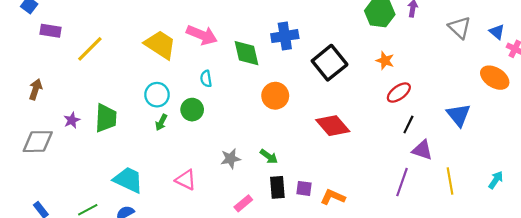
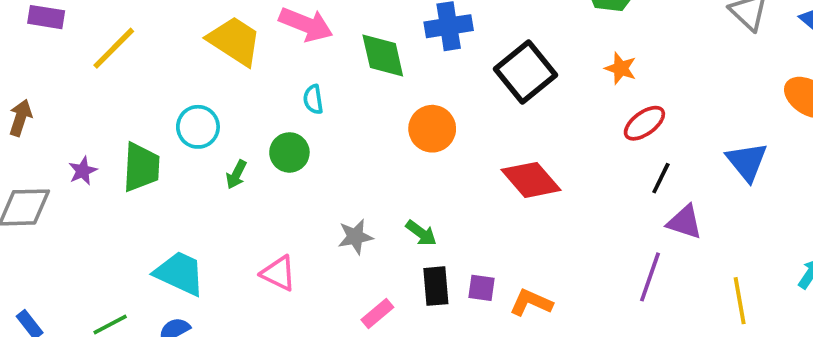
cyan circle: (157, 95) -> (198, 127), moved
yellow line: (450, 181) -> (740, 301), moved

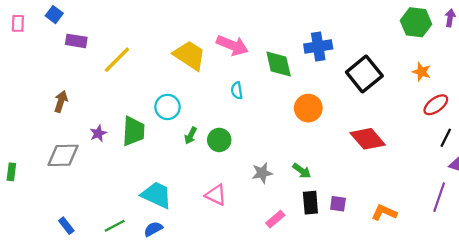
green circle: (289, 152) -> (219, 140), moved
orange L-shape: (531, 303) -> (384, 213), moved

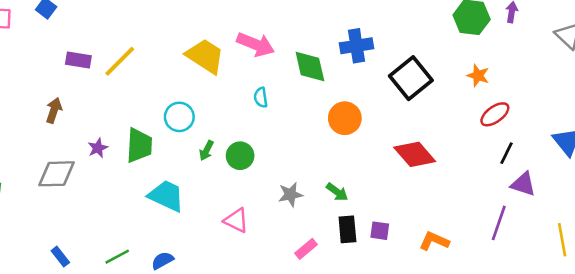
purple rectangle: (76, 41) -> (78, 60), moved
cyan trapezoid: (157, 195) -> (166, 196), moved

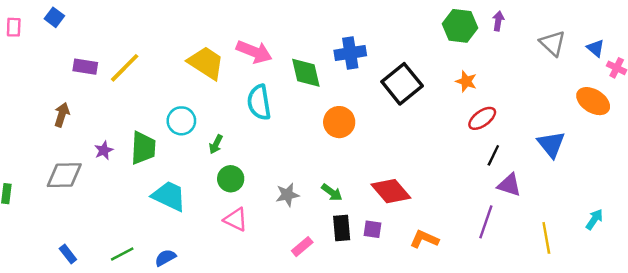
cyan semicircle: (261, 98) -> (259, 102), size x1.8
green arrow: (206, 151) -> (216, 144), moved
red diamond: (415, 154) -> (391, 191), moved
green circle: (240, 156) -> (231, 179), moved

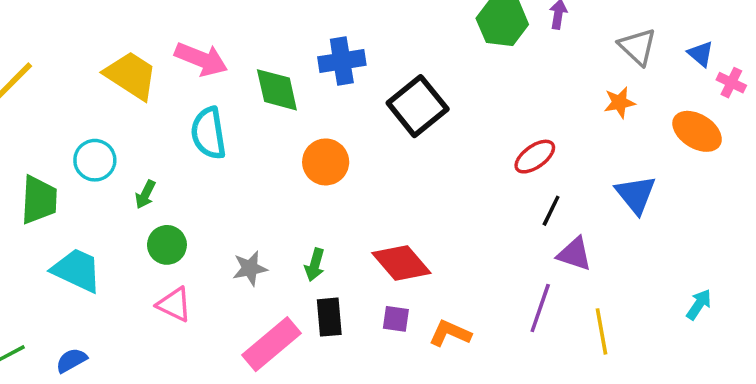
orange star: (466, 81) -> (620, 102), moved, turned -30
green arrow: (332, 192) -> (315, 265), turned 70
purple square: (372, 229) -> (396, 319), moved
yellow line: (546, 238) -> (601, 331), moved
pink rectangle: (302, 247) -> (272, 344), size x1.8

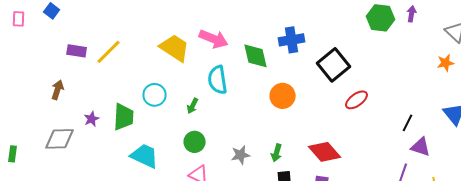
red ellipse: (535, 157) -> (357, 100), moved
green arrow: (145, 194) -> (193, 106), moved

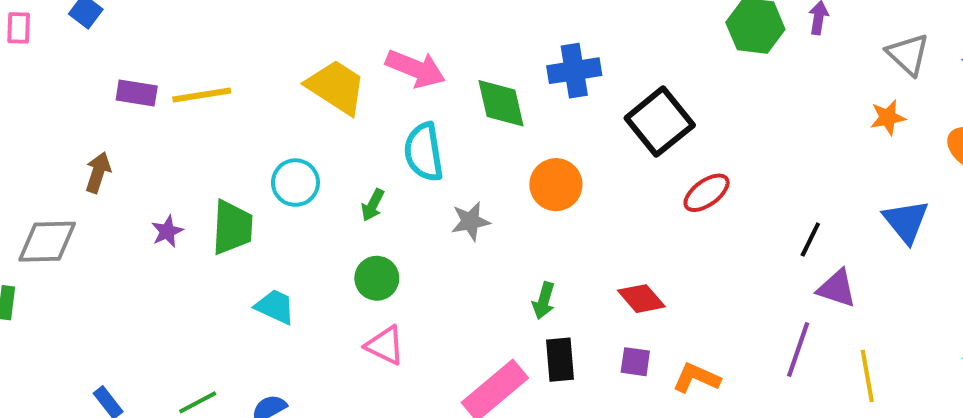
yellow line: (109, 52) -> (202, 95), turned 36
gray diamond: (60, 139) -> (47, 242), moved
red diamond: (325, 152) -> (641, 299), size x0.7
gray star: (241, 155) -> (470, 221), moved
cyan trapezoid: (145, 156) -> (275, 307), size x0.7

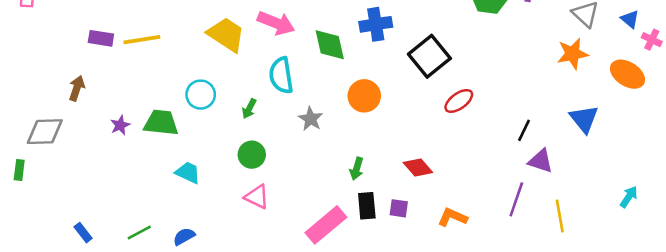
orange star: (888, 117) -> (573, 54), size x1.4
gray star: (470, 221) -> (311, 119), turned -30
green trapezoid: (232, 227) -> (161, 123), turned -87
purple square: (635, 362) -> (399, 208), moved

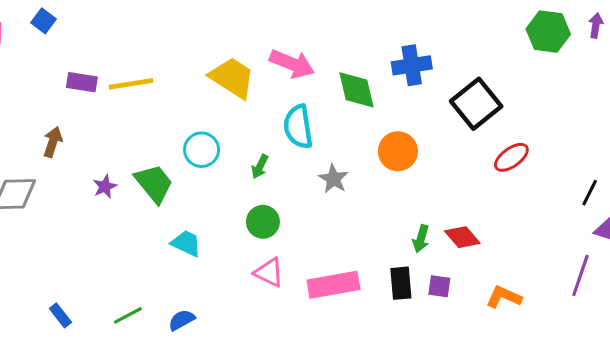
green trapezoid: (161, 123) -> (154, 183), turned 45
green arrow: (357, 169) -> (421, 239), moved
pink rectangle: (326, 225) -> (333, 285), moved, turned 30

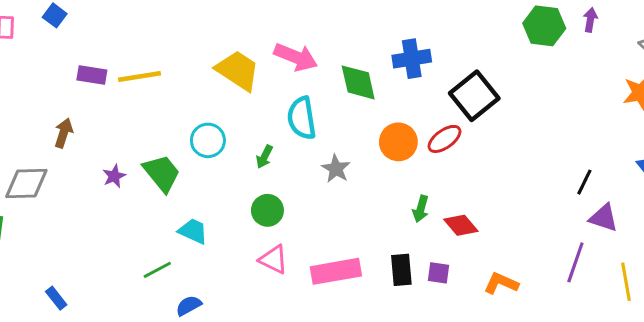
red ellipse: (511, 157) -> (444, 139), moved
green arrow: (421, 239) -> (421, 209), moved
blue rectangle: (60, 315) -> (56, 298), moved
green line: (128, 315) -> (157, 270), moved

